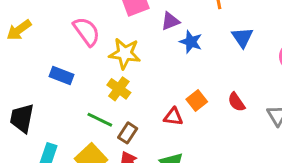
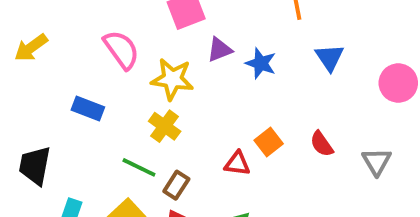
purple triangle: (170, 21) -> (220, 50), moved

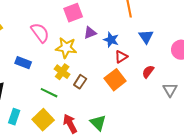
orange square: (269, 142) -> (115, 80), size x1.5
red semicircle: (322, 144) -> (148, 72), moved, turned 72
red triangle: (237, 164) -> (121, 57), moved, turned -40
brown rectangle: (176, 185) -> (80, 82), moved

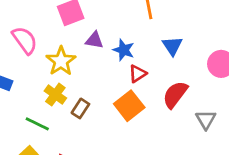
purple triangle: (90, 33) -> (94, 40), turned 32
yellow star: (66, 48) -> (61, 61), turned 30
red semicircle: (148, 72) -> (175, 95), size x1.5

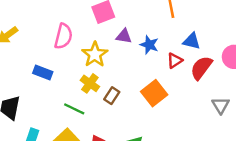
pink semicircle: (25, 40) -> (63, 36), turned 50
blue triangle: (172, 46) -> (192, 41), turned -42
red triangle: (138, 74) -> (175, 60), moved
red semicircle: (175, 95) -> (201, 68), moved

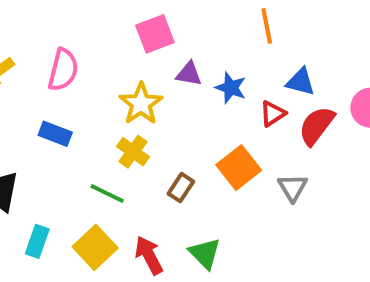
pink semicircle: (63, 36) -> (63, 70), moved
brown rectangle: (112, 96) -> (181, 188), moved
gray triangle: (221, 105) -> (293, 188), moved

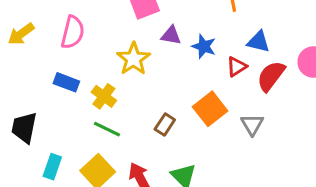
yellow cross: (133, 152) -> (104, 96), moved

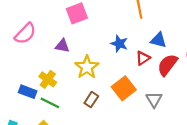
pink semicircle: (73, 32) -> (25, 34), turned 30
purple triangle: (171, 35) -> (62, 46), moved
yellow star: (134, 59) -> (87, 67), moved
blue rectangle: (66, 82) -> (28, 92), moved

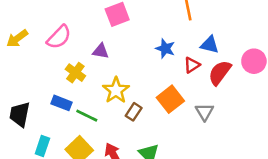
yellow star: (87, 67) -> (116, 90), moved
yellow cross: (48, 79) -> (75, 73), moved

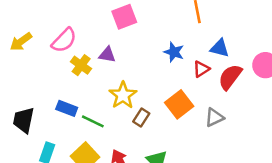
yellow cross: (75, 73) -> (81, 65), moved
gray triangle: (205, 112) -> (214, 117), turned 36

